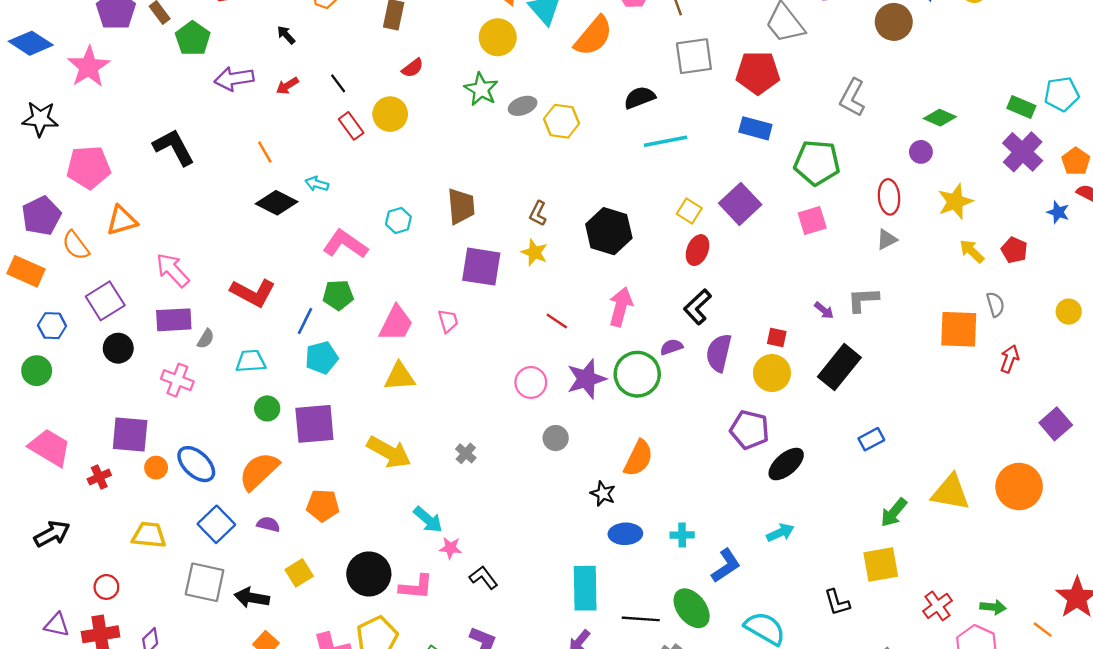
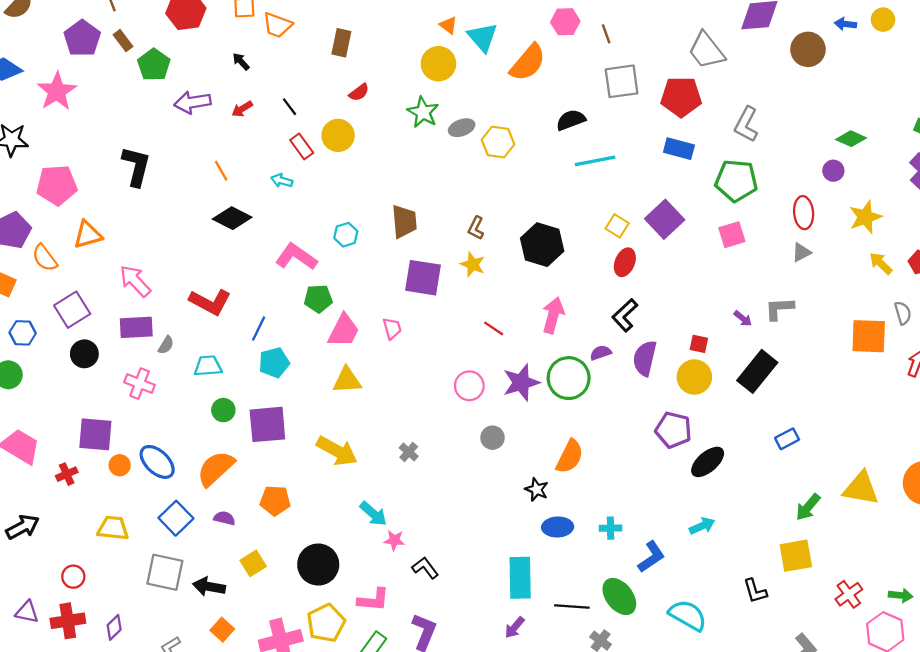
gray L-shape: (852, 98) -> (746, 124), moved
black L-shape: (174, 147) -> (136, 166), turned 42
cyan arrow: (317, 184) -> (282, 181), moved
green pentagon: (338, 295) -> (318, 299), moved
pink L-shape: (416, 587) -> (373, 600), moved

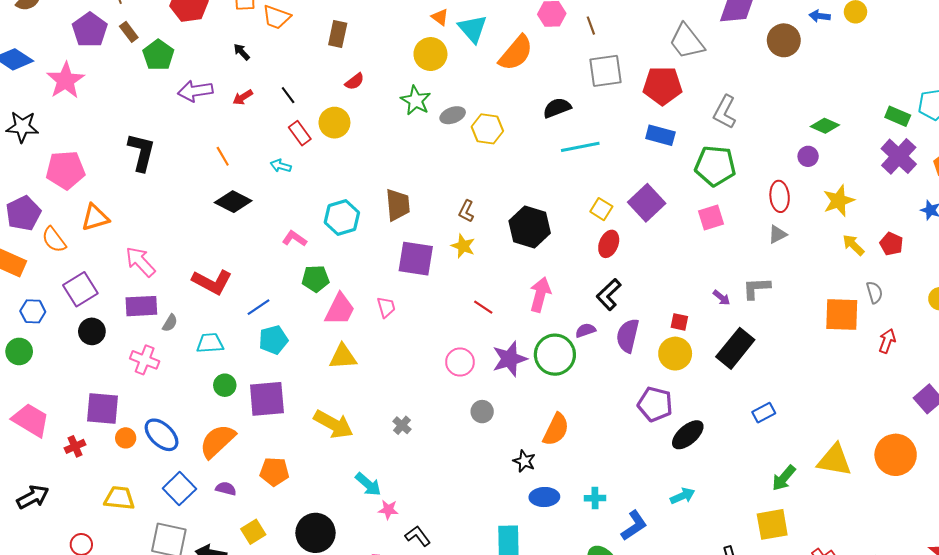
cyan hexagon: (346, 235) -> (342, 218), size x1.5
pink L-shape: (296, 257) -> (294, 239), size x0.6
blue line: (259, 328) -> (259, 307), turned 30

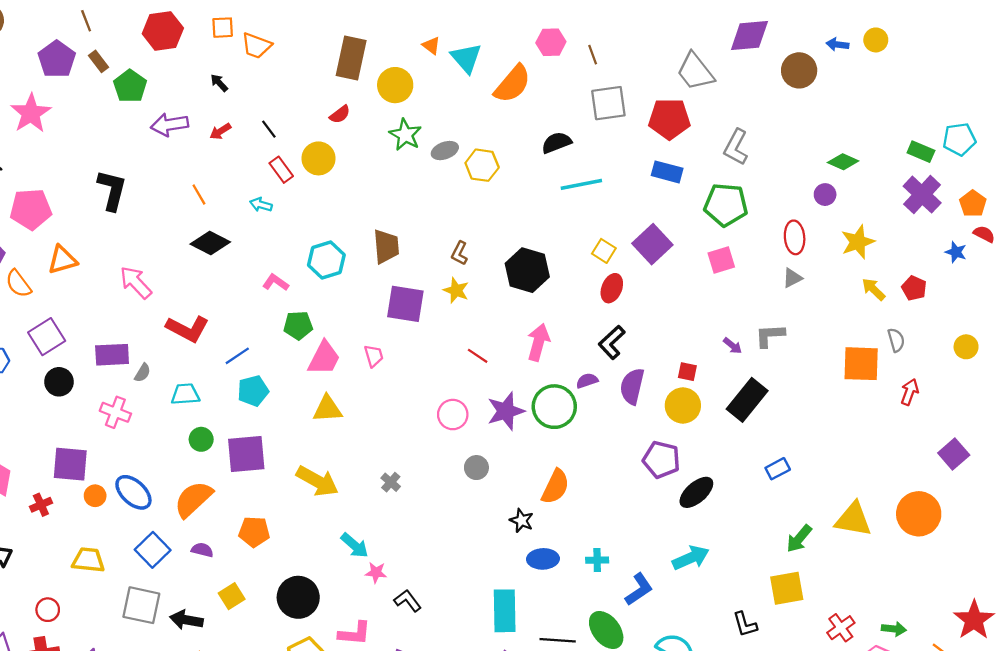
brown rectangle: (338, 34) -> (351, 58), moved, size x1.5
yellow circle: (430, 54) -> (395, 85), moved
pink arrow: (140, 262) -> (136, 283), moved
cyan arrow: (683, 496) -> (691, 558), size x1.4

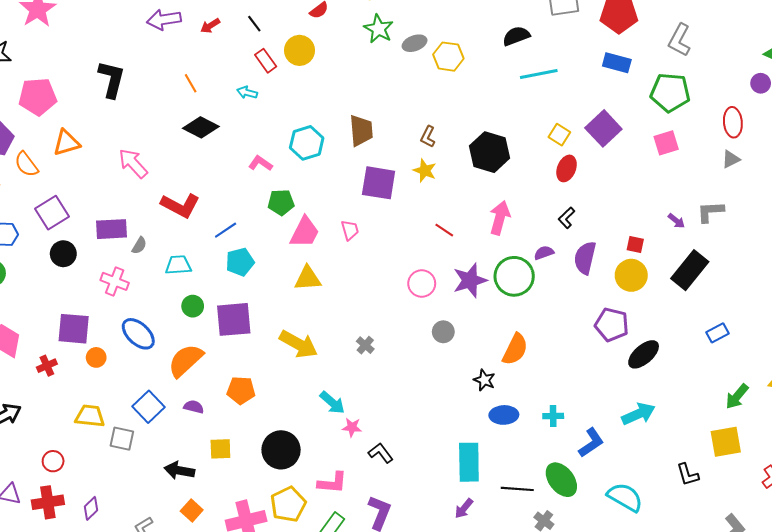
black L-shape: (612, 342) -> (567, 218), size x0.7
blue ellipse: (133, 492) -> (138, 334), moved
yellow square: (232, 596) -> (220, 449), turned 30
gray square: (141, 605) -> (122, 439), moved, size x0.7

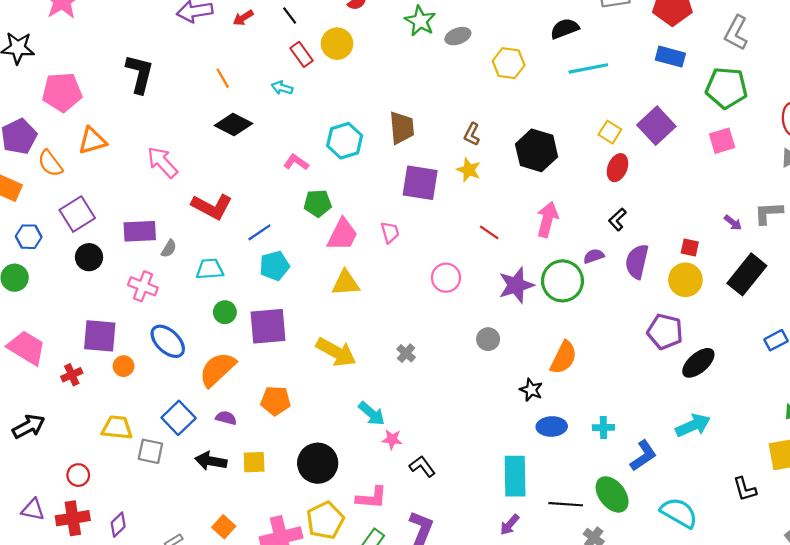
yellow hexagon: (448, 57) -> (509, 63), moved
pink circle: (422, 284) -> (446, 278), moved
black arrow: (179, 470) -> (211, 461), moved

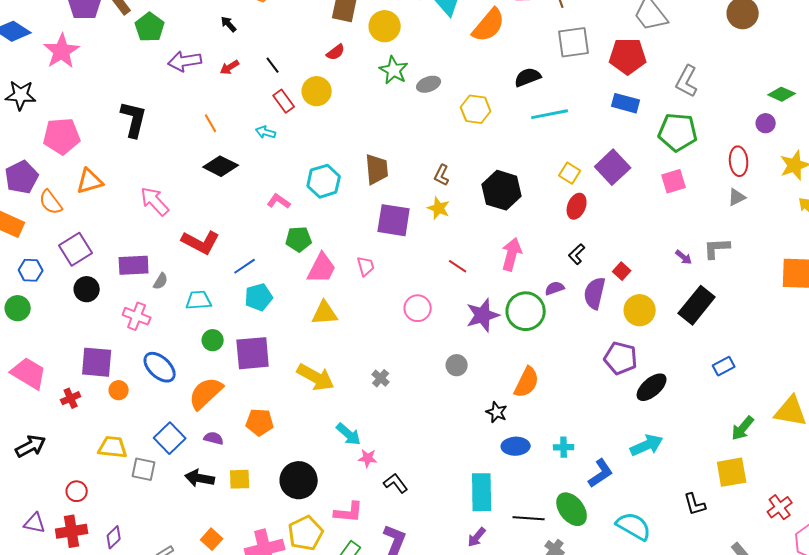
red square: (690, 247) -> (622, 271), moved, turned 30

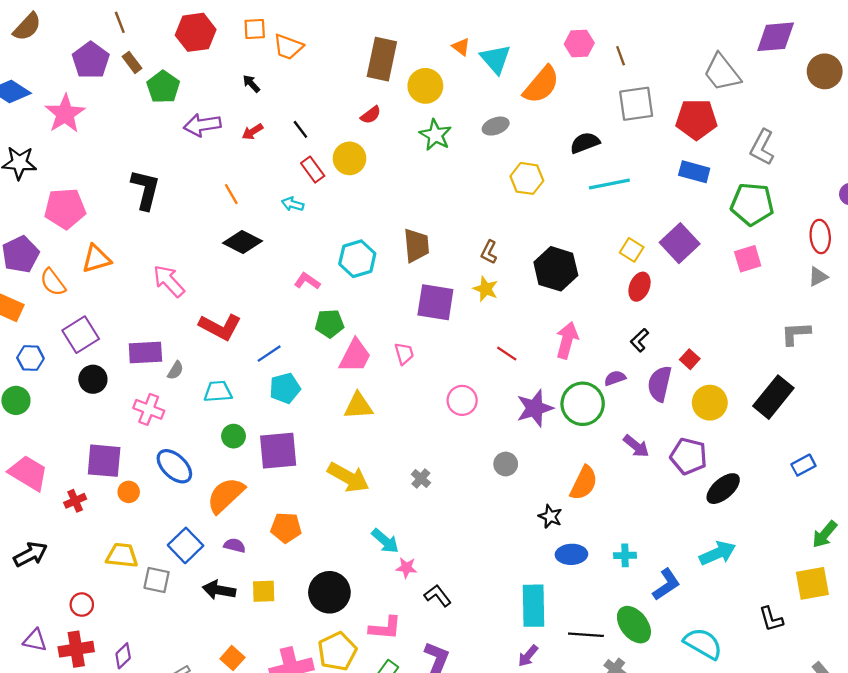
gray ellipse: (429, 84) -> (496, 126), moved
purple arrow: (684, 257) -> (636, 446), moved, size x1.4

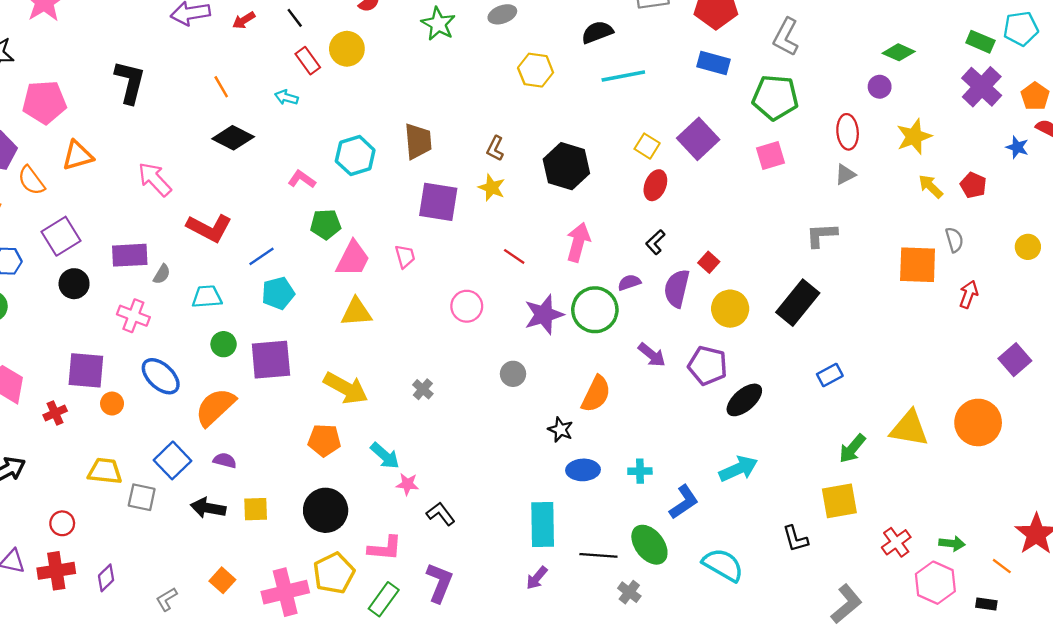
orange pentagon: (286, 528) -> (324, 440), moved

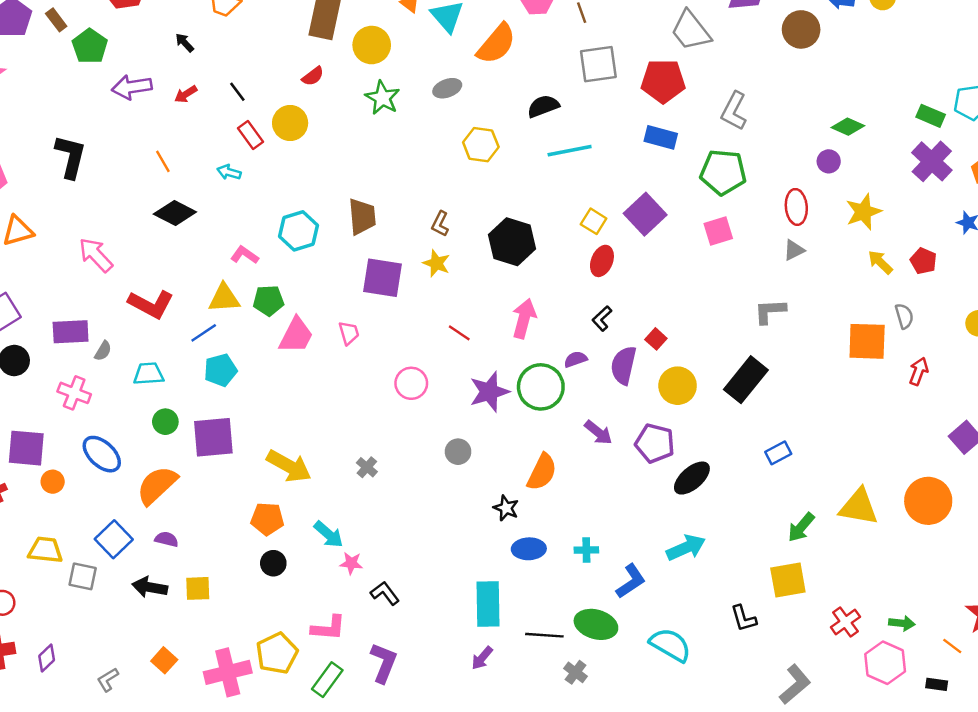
yellow triangle: (356, 312) -> (224, 298), moved
black circle: (326, 510) -> (273, 563), moved, size x0.6
green ellipse: (649, 545) -> (596, 624), turned -36

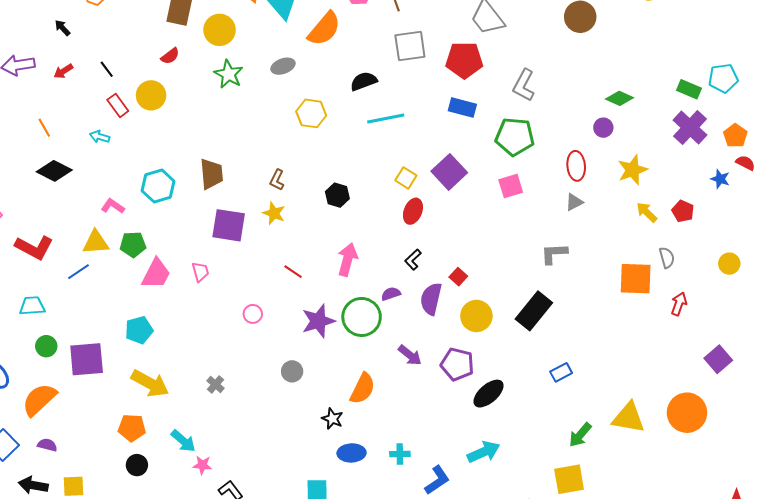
black hexagon: (512, 242) -> (337, 195), size x0.6
cyan pentagon: (221, 370) -> (139, 330), moved
pink circle: (411, 383) -> (253, 314), size x0.7

